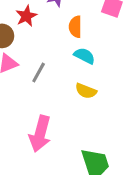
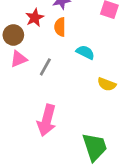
orange semicircle: (75, 27) -> (60, 27), moved
yellow semicircle: (86, 91) -> (107, 84), moved

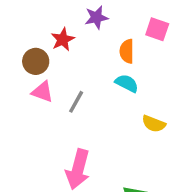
orange semicircle: (60, 27) -> (127, 51), moved
pink triangle: (19, 59) -> (42, 92), turned 42

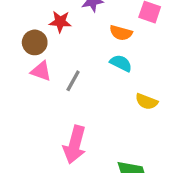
red star: (63, 39) -> (60, 22), turned 30
orange semicircle: (127, 51) -> (121, 33), turned -75

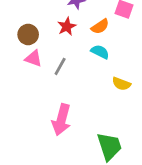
red star: (60, 22) -> (67, 27), moved, turned -30
orange semicircle: (121, 33) -> (100, 27), turned -48

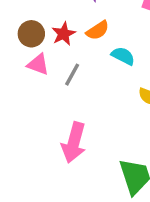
red star: (67, 27) -> (64, 34), moved
orange semicircle: (100, 27) -> (98, 30), moved

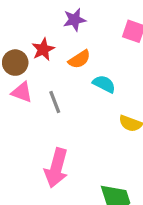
red star: (64, 34) -> (43, 49), moved
gray line: (72, 75) -> (55, 102), turned -50

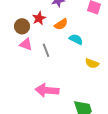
pink arrow: (56, 168) -> (47, 90), turned 80

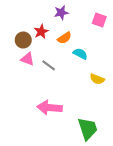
gray line: (46, 50) -> (49, 65), turned -32

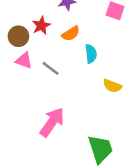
cyan semicircle: (80, 54) -> (91, 54), turned 56
pink arrow: (50, 108) -> (52, 122), turned 120

